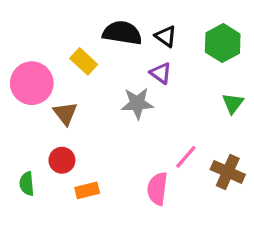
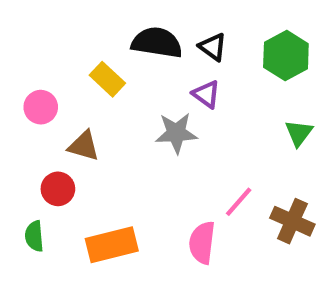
pink circle: (32, 83) -> (41, 107), size x0.6
brown triangle: (65, 113) -> (84, 146), turned -36
red circle: (62, 160) -> (58, 189), moved
orange rectangle: (87, 190) -> (112, 245), size x1.6

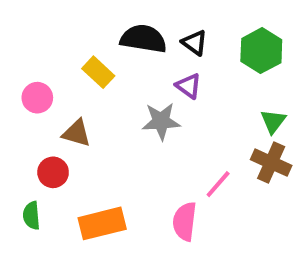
brown cross: (292, 221) -> (271, 163), moved

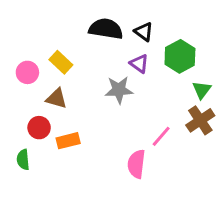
green hexagon: (261, 51) -> (180, 56), moved
yellow rectangle: (98, 72) -> (61, 62), moved
brown cross: (271, 163) -> (200, 120), turned 32
orange rectangle: (102, 223) -> (68, 141), moved, size x0.7

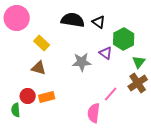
purple triangle: (139, 64) -> (106, 53), moved
pink circle: (27, 72) -> (17, 18), moved, size x1.6
red circle: (39, 128) -> (28, 96), moved

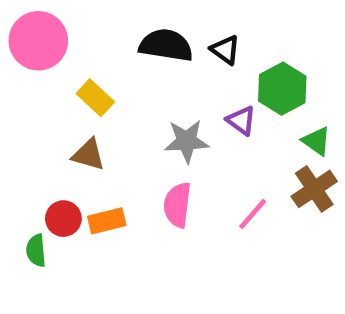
green triangle: (139, 62) -> (316, 141), turned -32
pink semicircle: (94, 113) -> (177, 205), moved

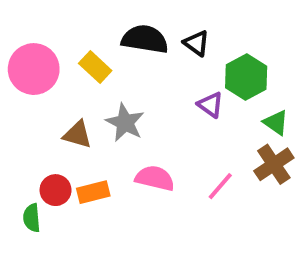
pink circle: (38, 41) -> (34, 69), moved
yellow rectangle: (95, 98) -> (95, 67), moved
gray star: (187, 141) -> (125, 123), moved, turned 30
pink semicircle: (177, 205) -> (155, 178), turned 96

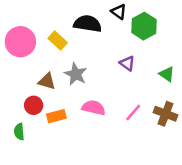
black triangle: (196, 43) -> (119, 12), moved
green hexagon: (246, 77) -> (144, 26), moved
brown cross: (274, 164) -> (166, 114), moved, turned -35
red circle: (56, 190) -> (34, 105), moved

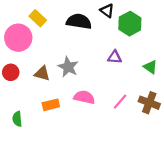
yellow rectangle: (58, 41) -> (38, 18), moved
purple triangle: (127, 63) -> (115, 57), turned -32
red circle: (34, 105) -> (11, 72), moved

